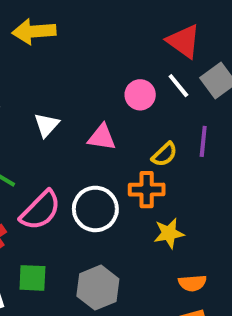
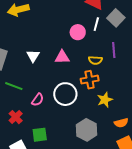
white line: (178, 86) -> (96, 24), turned 64
yellow semicircle: (164, 154) -> (95, 60), turned 56
pink semicircle: (40, 210) -> (38, 100), size x0.6
gray hexagon: (98, 288) -> (87, 130), moved

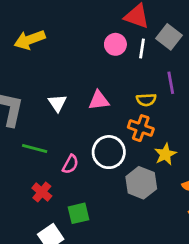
pink circle: (78, 32) -> (115, 44), moved
orange cross: (90, 80) -> (141, 128), turned 36
gray hexagon: (87, 130) -> (141, 183), moved

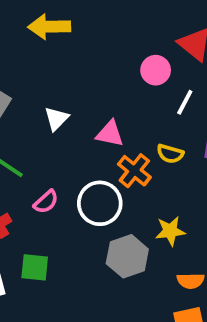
white line: (142, 49) -> (185, 102), moved
orange cross: (141, 128) -> (134, 171), moved

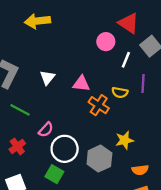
white circle: (100, 203) -> (65, 149), moved
green square: (35, 267) -> (54, 174), moved, turned 30

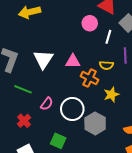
white triangle: (47, 78) -> (43, 59), size x1.5
yellow star: (125, 140) -> (111, 95), moved
white circle: (65, 149) -> (72, 109), moved

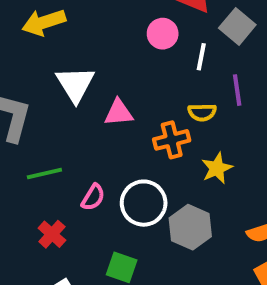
white triangle: (43, 59) -> (75, 84), moved
pink triangle: (73, 61) -> (119, 113), moved
orange cross: (90, 78) -> (172, 140), turned -36
green line: (23, 89) -> (44, 173), turned -30

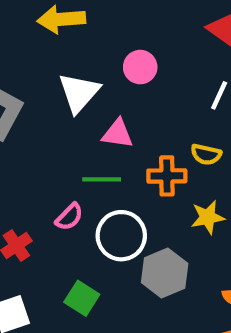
pink circle: (163, 34) -> (140, 67), moved
green line: (44, 173) -> (102, 179), moved

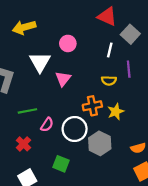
pink triangle: (118, 134) -> (63, 79), turned -49
orange cross: (167, 176) -> (92, 106), moved
green line: (102, 179) -> (27, 111), moved

